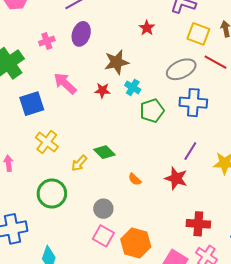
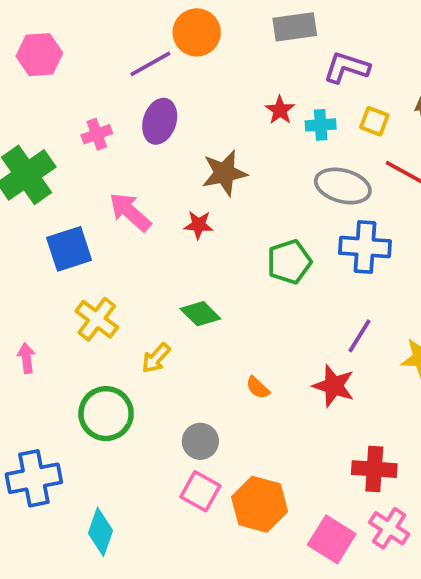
yellow square: (198, 34) -> (374, 121), size x0.7
gray ellipse: (181, 69) -> (343, 186), turned 40
cyan cross: (133, 87) -> (321, 125), moved, turned -35
green diamond: (104, 152) -> (200, 314), moved

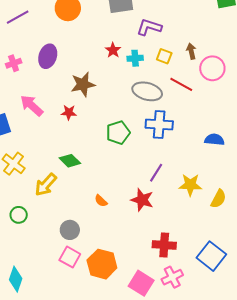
purple line: (150, 64) -> (18, 17), moved
yellow arrow: (156, 358) -> (46, 185), size x1.4
green circle: (106, 414) -> (19, 215), size x0.6
pink cross: (389, 528) -> (172, 277), turned 30

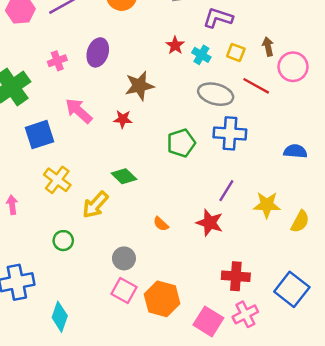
cyan cross: (135, 58) -> (201, 55), turned 35

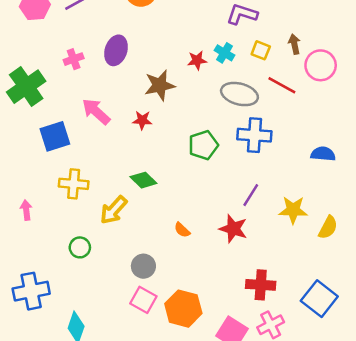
red star: (175, 45) -> (197, 60), moved, turned 30
yellow cross: (57, 180) -> (74, 184), turned -32

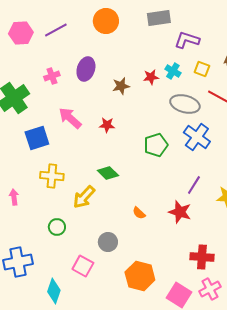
brown star: (160, 85) -> (121, 86), moved, size x0.7
blue cross: (254, 135) -> (197, 137), turned 32
pink square: (143, 300) -> (83, 266), moved

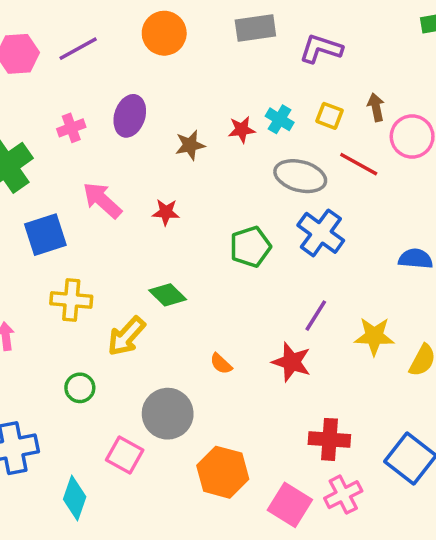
purple L-shape: (187, 40) -> (321, 49), moved
gray circle: (108, 242) -> (168, 414), size x1.5

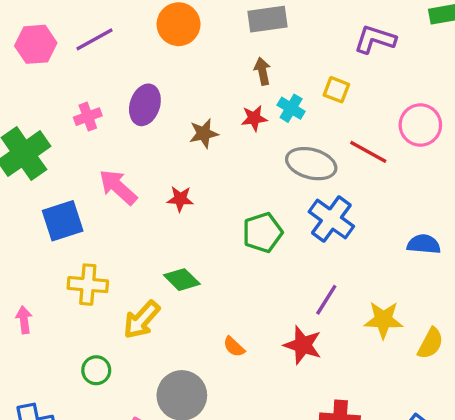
purple L-shape: (321, 49) -> (375, 39), moved
brown arrow: (376, 107) -> (262, 71), moved
yellow square: (329, 116) -> (336, 90), moved

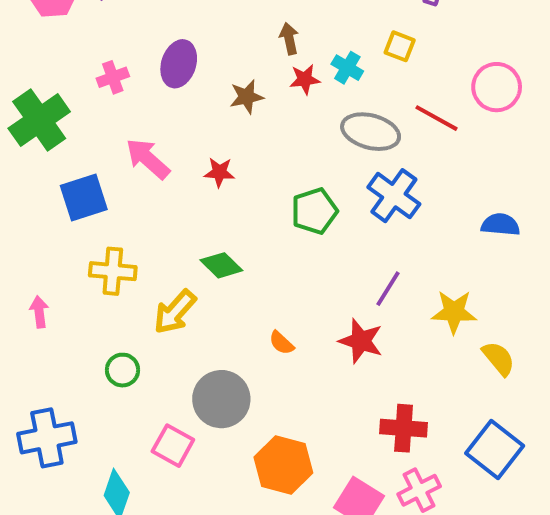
brown arrow: (262, 71) -> (289, 39), moved
yellow semicircle: (430, 343) -> (499, 358), moved, turned -68

